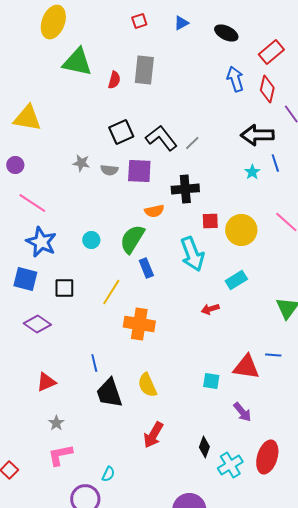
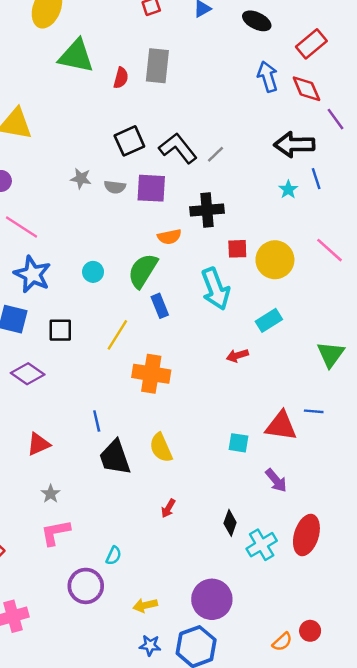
red diamond: (267, 89) -> (306, 89), turned -36
red arrow: (153, 435) -> (168, 508), size x0.6

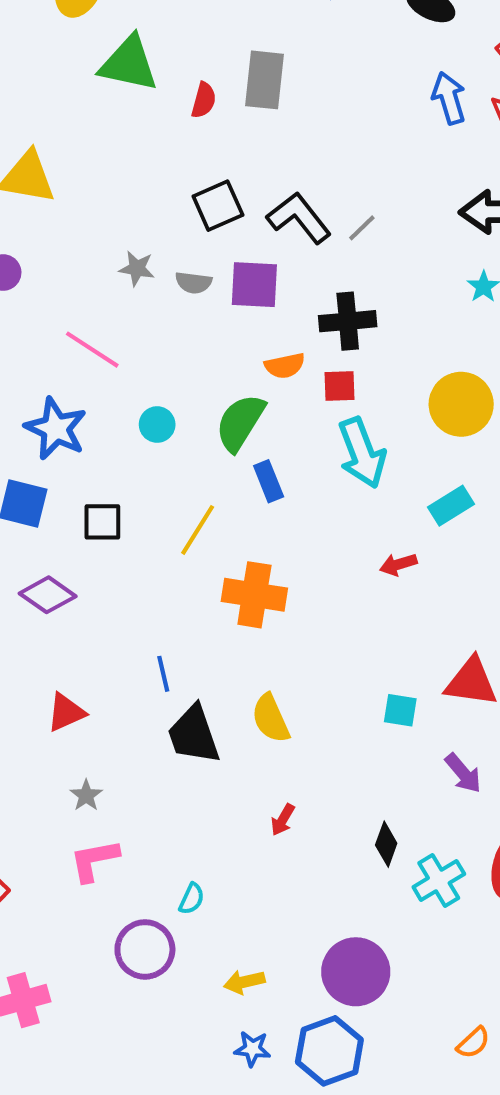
pink line: (21, 227) -> (92, 350), moved
red square: (237, 249) -> (340, 386), moved

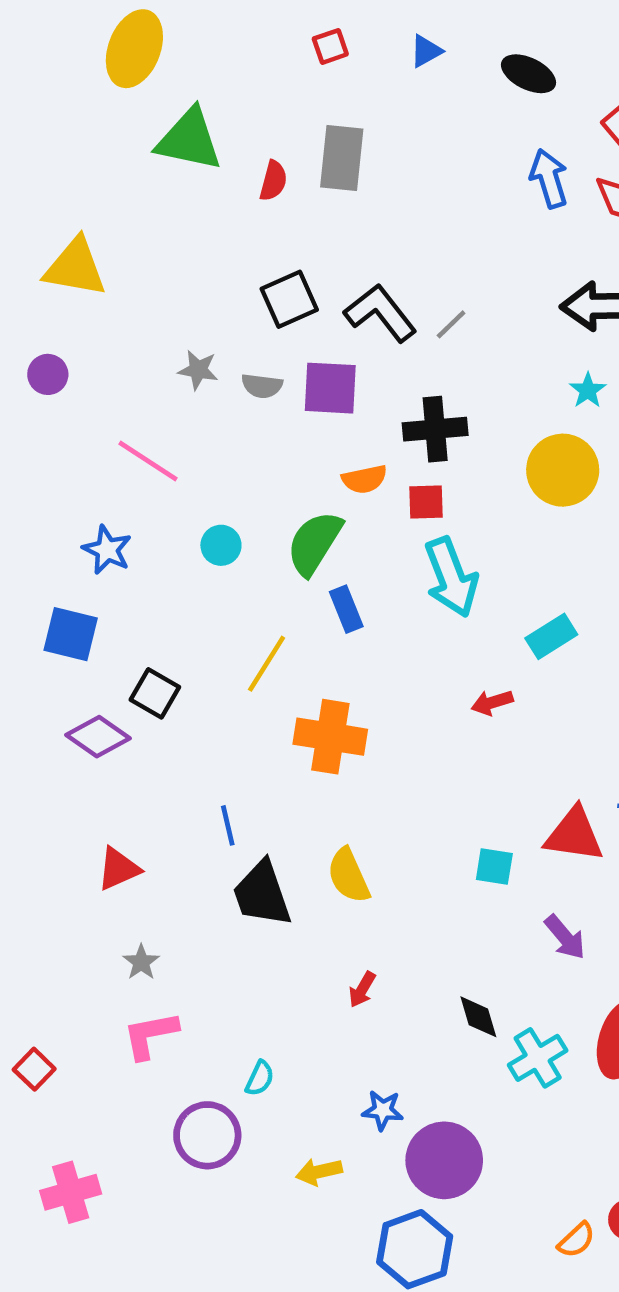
yellow circle: (461, 404) -> (563, 470), moved
blue star: (56, 429) -> (107, 550), size x0.7
black square: (102, 522) -> (155, 693), moved, turned 30
black diamond: (386, 844) -> (478, 1017), turned -36
blue star: (252, 1049) -> (383, 1110), moved

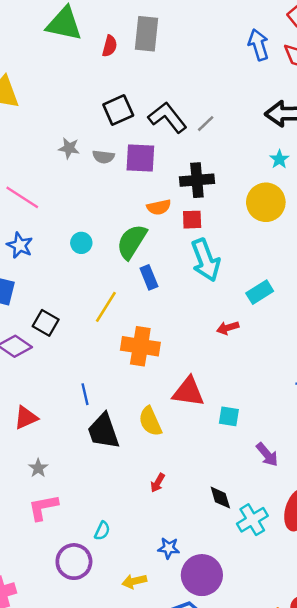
pink line: (148, 461) -> (22, 197), moved
red triangle: (574, 835) -> (188, 392), moved

